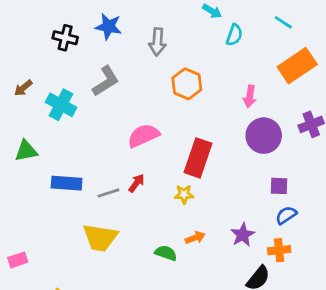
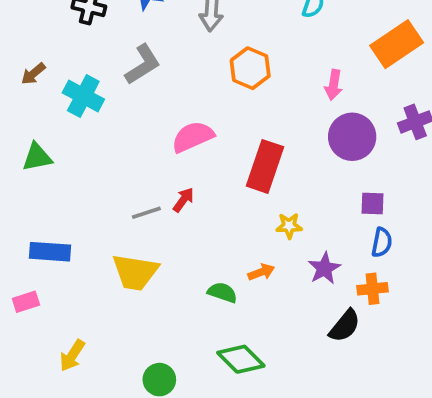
blue rectangle: (67, 183) -> (50, 252), moved
yellow star: (184, 194) -> (289, 226), moved
blue semicircle: (286, 215) -> (382, 242), turned 135

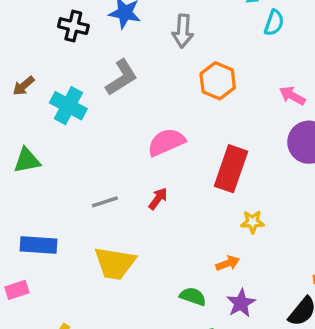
pink arrow: (334, 85) -> (292, 96), turned 110
gray line: (146, 213) -> (105, 202), moved
purple star: (324, 268) -> (241, 303), moved
green semicircle: (222, 292) -> (193, 296), moved

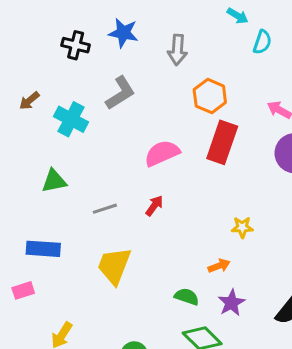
green triangle: (27, 160) -> (54, 181), moved
red rectangle: (231, 169) -> (222, 142), moved
yellow trapezoid: (115, 263) -> (114, 266), turned 102

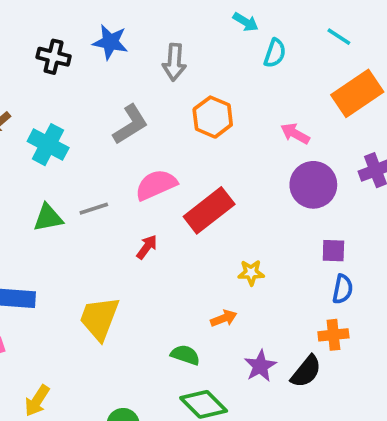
gray L-shape: (120, 93) -> (130, 124), moved
red rectangle: (222, 142) -> (209, 210), moved, turned 33
green triangle: (54, 181) -> (48, 218), moved
gray line: (105, 209) -> (94, 209), moved
purple star: (231, 303) -> (260, 366), moved

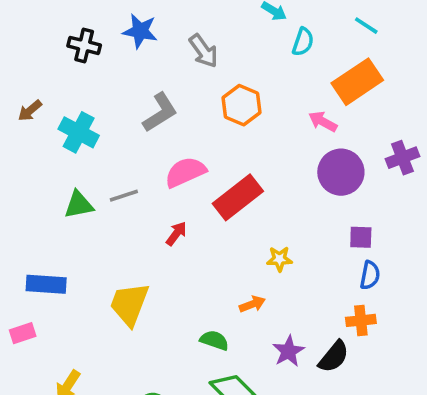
gray arrow: (174, 62) -> (203, 51), turned -40
orange rectangle: (357, 93) -> (357, 82), moved

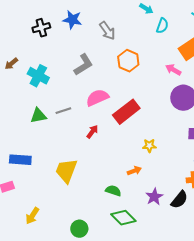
black cross: (84, 45) -> (41, 28), turned -30

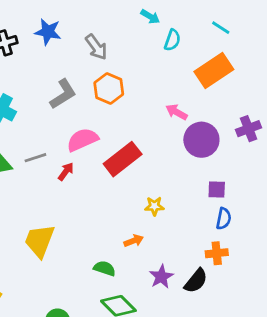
orange hexagon: (128, 61) -> (109, 89), moved
pink arrow: (173, 70) -> (177, 112), moved
red arrow: (92, 132) -> (66, 172), moved

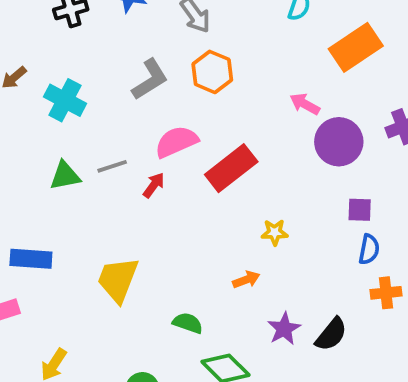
orange cross: (217, 253) -> (386, 293), moved
green semicircle: (105, 268) -> (188, 323), moved

